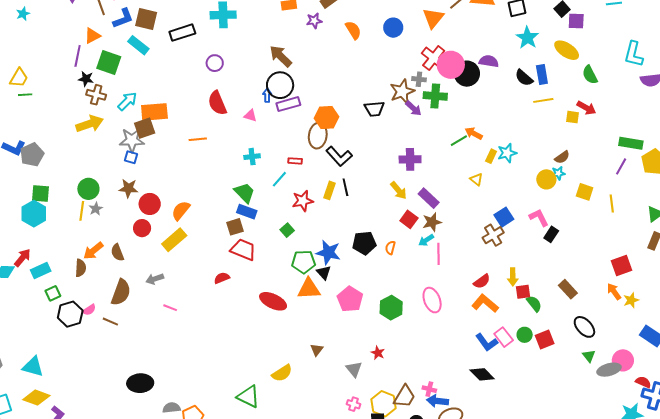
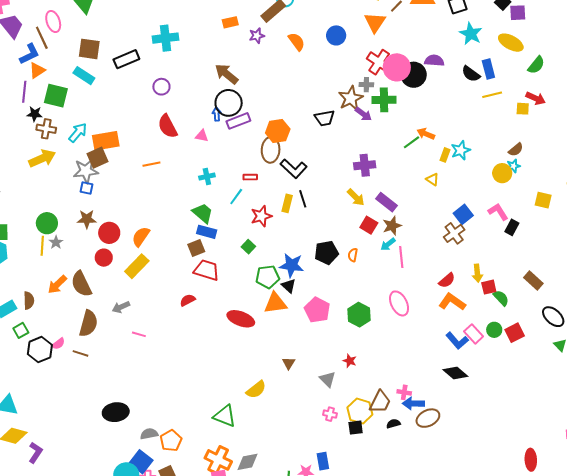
blue L-shape: (123, 18) -> (29, 54), moved
green semicircle: (590, 75) -> (536, 65), turned -108
yellow square: (585, 192) -> (543, 200), moved
brown semicircle: (117, 252) -> (81, 284), size x1.5
brown semicircle: (81, 268) -> (29, 300), moved

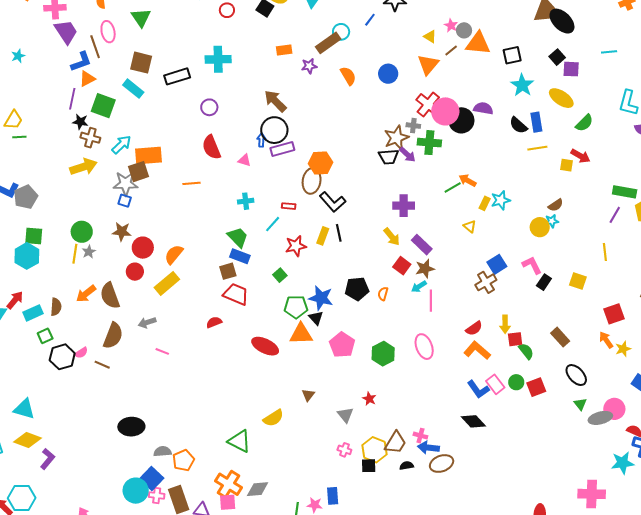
black trapezoid: (325, 118) -> (388, 157), moved
yellow square: (543, 200) -> (578, 281), moved

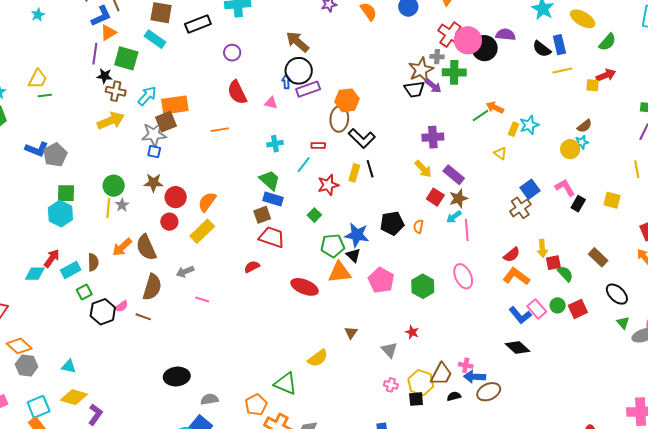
red arrow: (580, 156) -> (606, 75), turned -48
cyan triangle: (24, 409) -> (69, 366), size x0.7
orange pentagon: (184, 460) -> (256, 405), moved

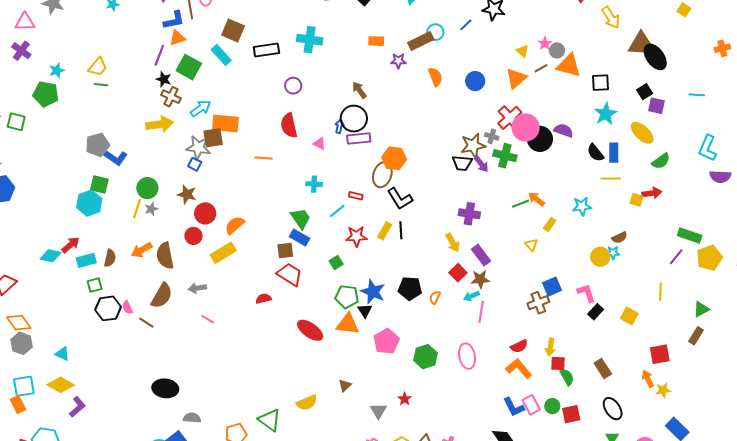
brown arrow: (298, 42) -> (359, 90), size x0.7
cyan star: (529, 125) -> (582, 206), moved
blue L-shape: (37, 149) -> (116, 158), moved
pink semicircle: (121, 306) -> (127, 307), turned 88

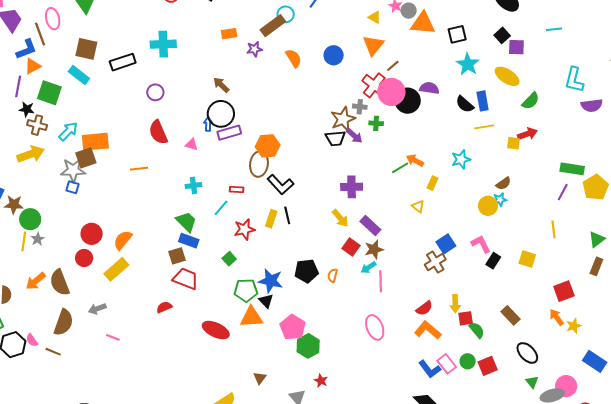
brown line: (541, 68) -> (393, 66), moved
green cross: (505, 156) -> (376, 123), size x0.6
brown star: (187, 194) -> (14, 205), moved
green hexagon: (425, 357) -> (308, 346), moved

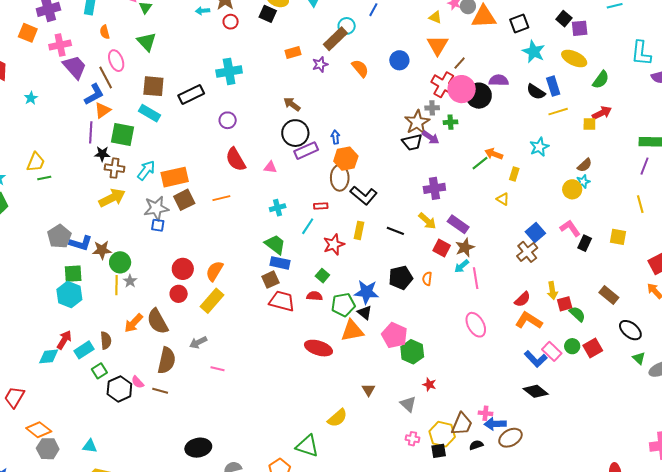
blue arrow: (208, 124) -> (335, 137), moved
brown square: (86, 158) -> (184, 200), moved
black line: (287, 215) -> (395, 231), moved, turned -48
red semicircle: (164, 307) -> (314, 296), moved, turned 35

